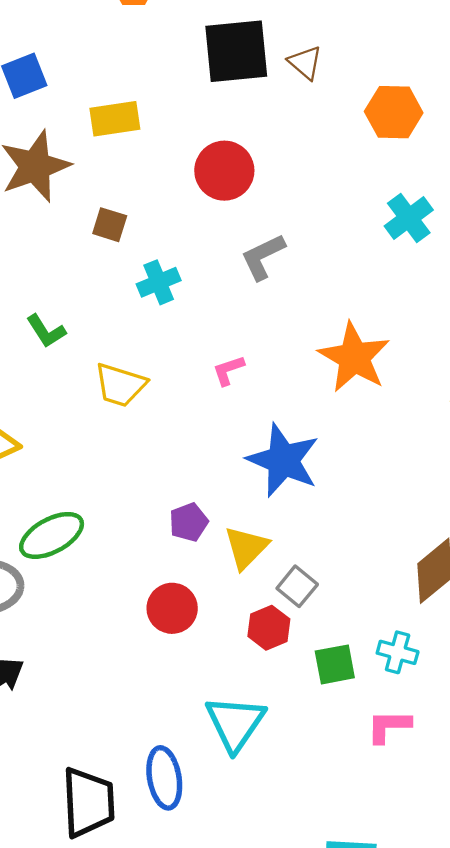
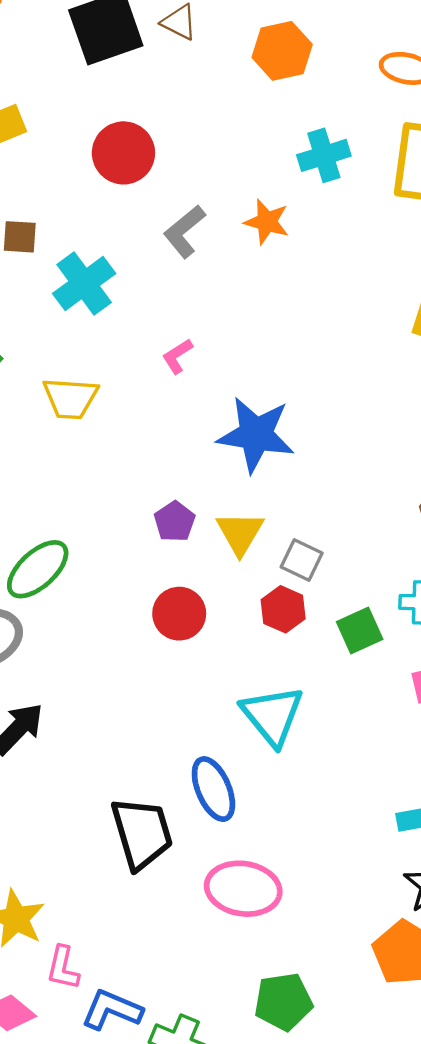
cyan cross: (409, 218) -> (324, 155), turned 33
cyan cross: (159, 282) -> (84, 284), size x1.4
orange star: (354, 357) -> (267, 222), moved, size x0.6

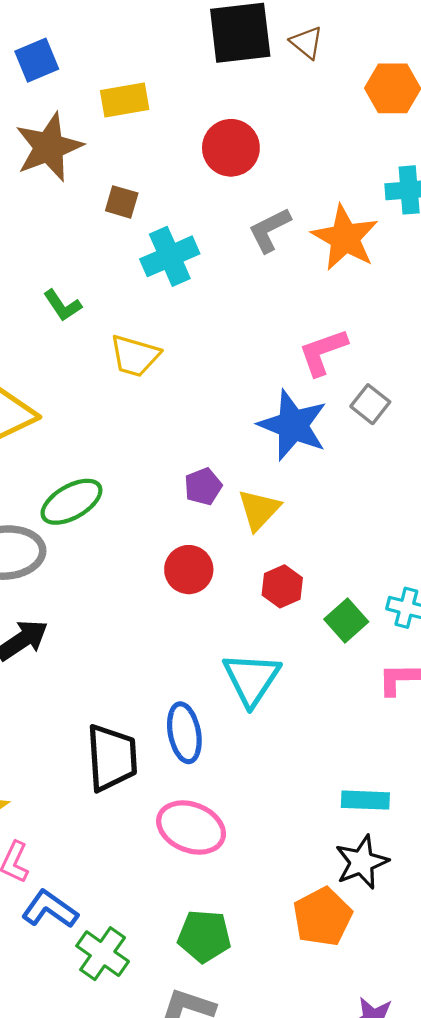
orange star: (267, 222) -> (345, 238), size x1.6
pink L-shape: (177, 356) -> (323, 352), moved, size x1.6
gray square: (302, 560) -> (370, 404), moved
green square: (360, 631) -> (346, 621), turned -30

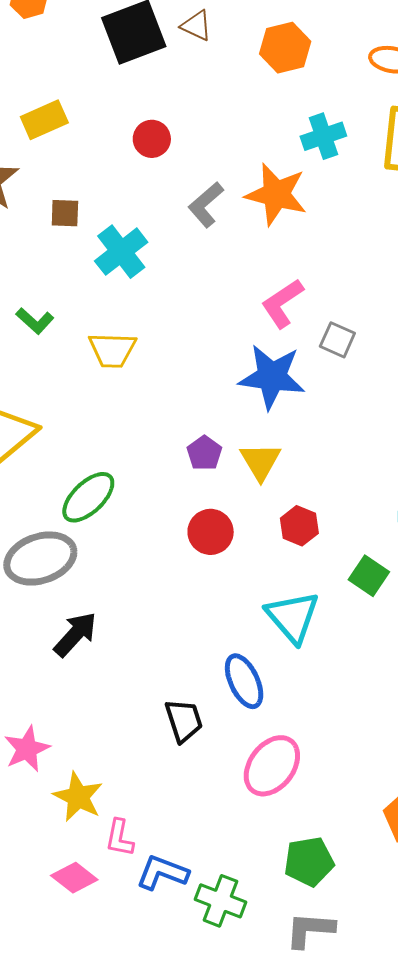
red circle: (231, 148) -> (152, 139), size x0.7
green square: (346, 621) -> (369, 576), moved
black trapezoid: (112, 758) -> (184, 721), size x0.7
pink ellipse: (191, 828) -> (272, 766), turned -60

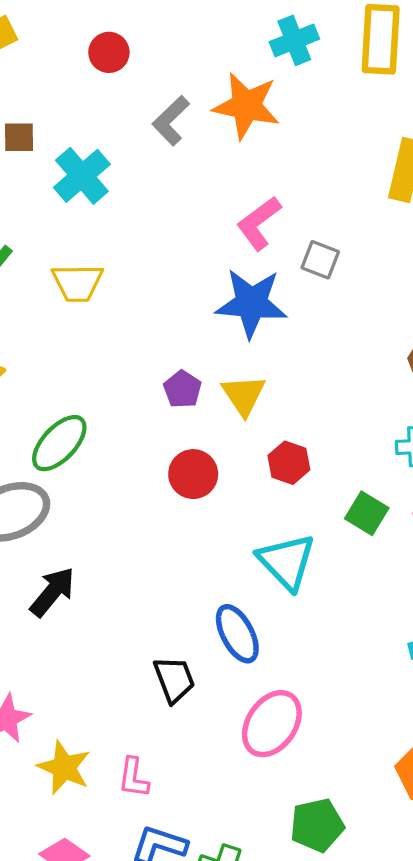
pink L-shape: (119, 838) -> (133, 778), moved

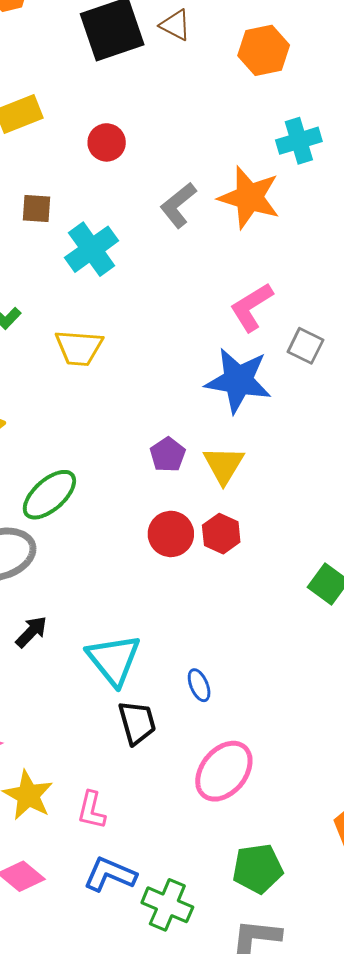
red circle: (109, 52) -> (107, 142), moved
red hexagon: (289, 463) -> (221, 534), moved
cyan triangle: (286, 562) -> (114, 660), moved
black arrow: (52, 592) -> (31, 632), size x0.7
blue ellipse: (237, 634) -> (199, 685), size x0.6

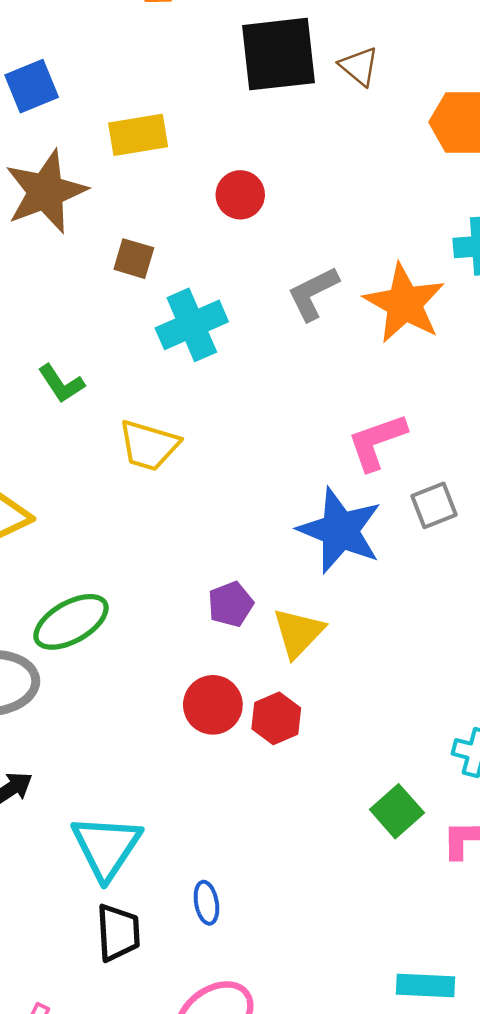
gray square: (305, 346) -> (434, 505), turned 30

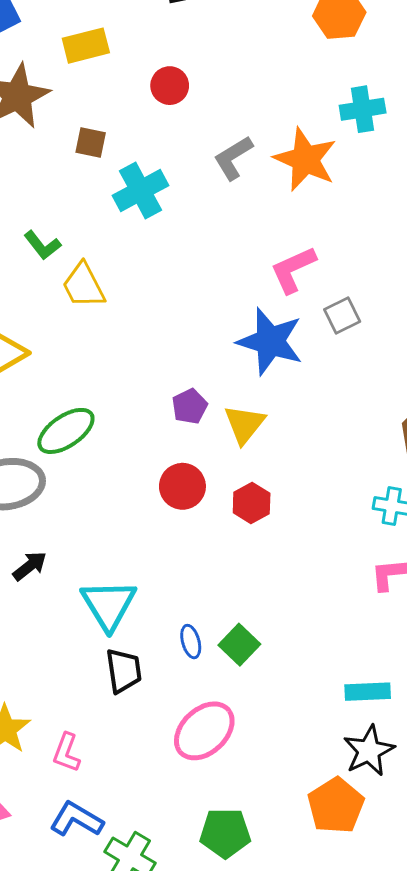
yellow trapezoid: (149, 445) -> (83, 286), moved, turned 51
red hexagon: (276, 718) -> (252, 503), moved
green square: (397, 811) -> (239, 645), moved

